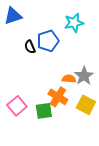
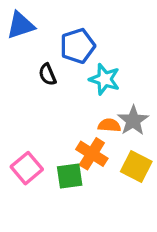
cyan star: (74, 23) -> (105, 79), moved, turned 30
blue pentagon: (48, 41) -> (78, 46), moved

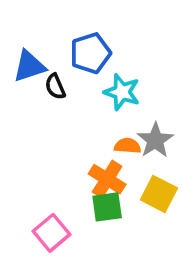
blue triangle: (20, 25) -> (29, 66), moved
pink square: (27, 168) -> (52, 233), moved
green square: (70, 176) -> (107, 207), moved

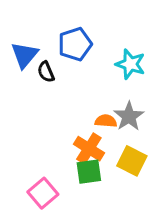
blue triangle: (29, 66) -> (24, 55), turned -32
cyan star: (122, 92) -> (130, 64), moved

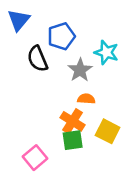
blue triangle: (24, 55) -> (19, 20), moved
black semicircle: (46, 72) -> (38, 59), size x1.5
gray star: (129, 116) -> (80, 70), moved

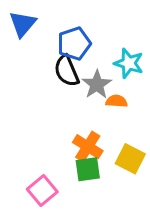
black semicircle: (38, 59) -> (67, 71), moved
orange semicircle: (86, 99) -> (117, 101), moved

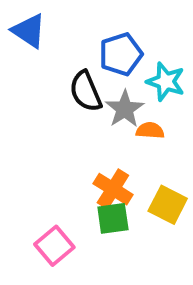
blue triangle: (23, 24) -> (29, 31), turned -36
blue pentagon: (74, 44) -> (121, 54), moved

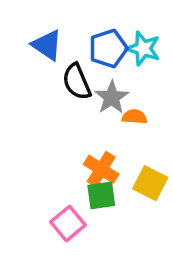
blue triangle: (29, 31) -> (47, 45), moved
cyan star: (166, 82) -> (143, 48), moved
pink square: (54, 246) -> (68, 223), moved

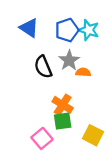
black semicircle: (77, 82) -> (43, 67), moved
yellow square: (150, 183) -> (93, 135), moved

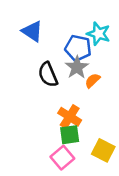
blue pentagon: (67, 30) -> (78, 48), moved, turned 30
orange semicircle: (83, 72) -> (92, 81), turned -48
pink square: (42, 138) -> (62, 158), moved

